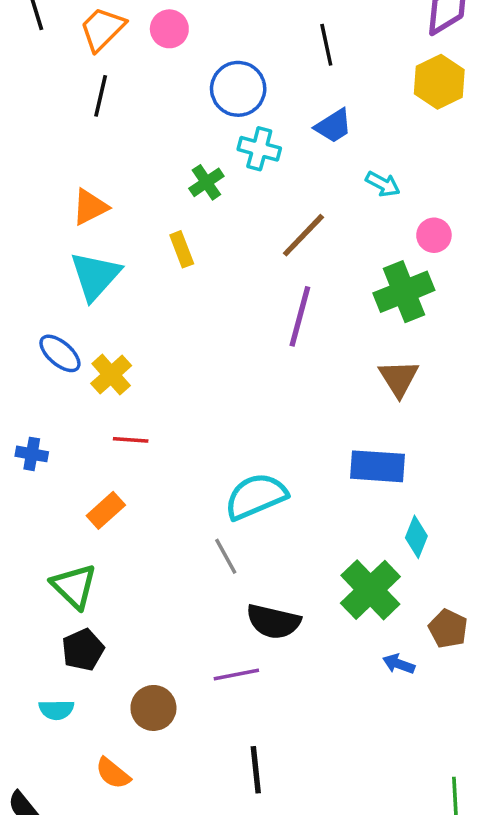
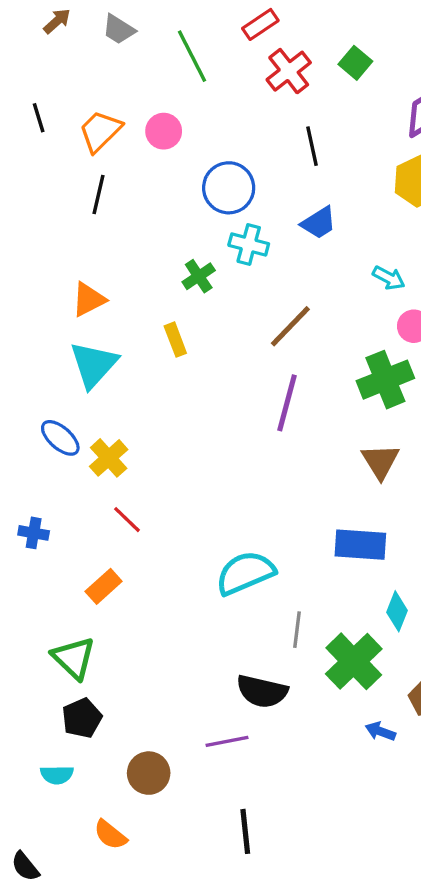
cyan arrow: (383, 184) -> (389, 278), moved
red line: (131, 440) -> (127, 520), turned 40
gray line: (226, 556) -> (297, 630), moved, turned 36

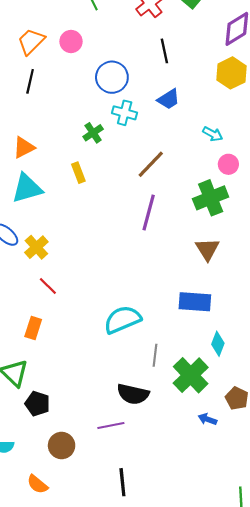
cyan triangle: (94, 365) -> (27, 188), turned 32
orange rectangle: (104, 586) -> (33, 328), turned -30
black pentagon: (82, 718) -> (37, 404), moved, turned -30

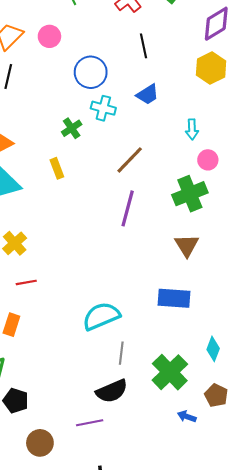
cyan arrow: (213, 134) -> (192, 129), turned 60
red line: (48, 286) -> (26, 282), turned -54
cyan diamond: (218, 344) -> (213, 349), moved
gray line: (155, 355) -> (121, 353), moved
black semicircle: (133, 394) -> (112, 391), turned -36

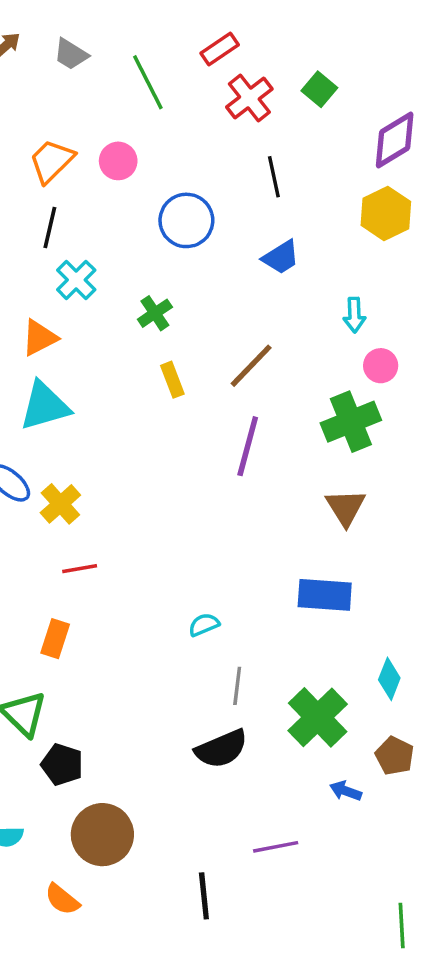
cyan cross: (103, 108) -> (76, 280), moved, turned 30
yellow rectangle: (57, 168) -> (172, 380), moved
cyan semicircle: (101, 316) -> (204, 625), size x0.5
purple line: (90, 423) -> (276, 847), moved
brown circle: (40, 443) -> (102, 835), size x1.4

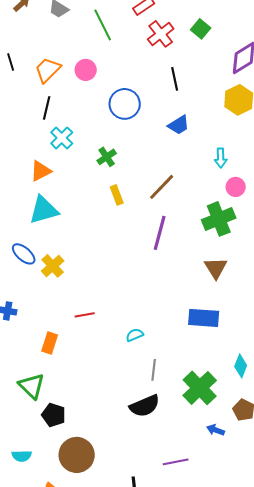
red line: (80, 569) -> (85, 315), moved

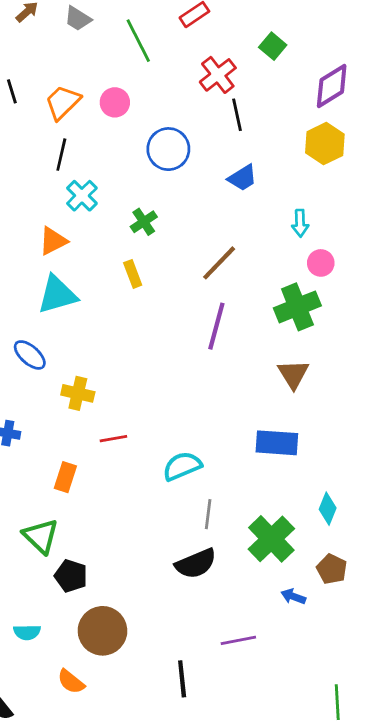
red cross: (161, 34) -> (218, 75), moved
yellow rectangle: (117, 195) -> (133, 274), moved
yellow cross: (53, 266) -> (78, 393), moved, turned -35
cyan semicircle: (135, 335) -> (182, 466), size x1.6

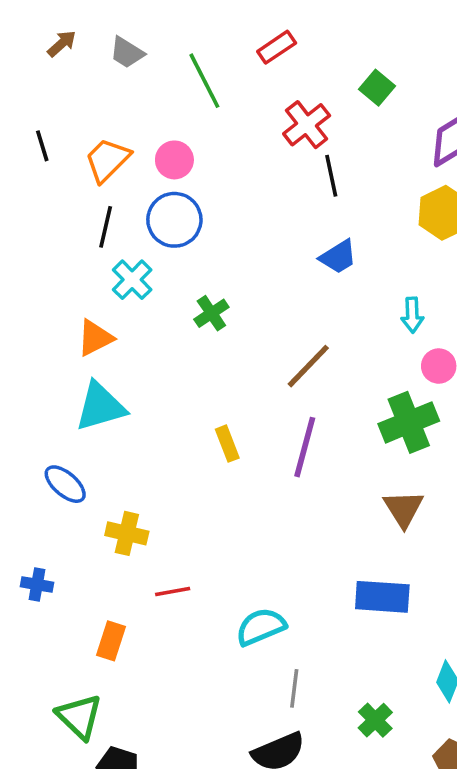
blue circle: (168, 149) -> (174, 220), moved
yellow rectangle: (133, 274) -> (227, 444), moved
green cross: (271, 539) -> (375, 720), size x0.6

